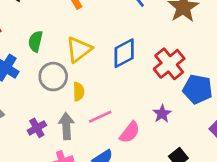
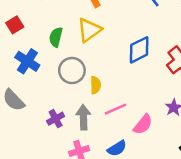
yellow triangle: (79, 49) -> (89, 30), moved

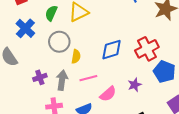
blue diamond: (139, 50) -> (112, 50), moved

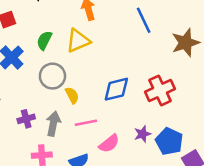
yellow semicircle: (76, 56) -> (72, 95), turned -40
blue pentagon: (164, 72) -> (169, 141), moved

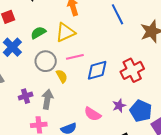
green semicircle: (44, 40) -> (38, 33), turned 35
pink line: (86, 123) -> (75, 57), moved
pink semicircle: (109, 144) -> (93, 114), turned 72

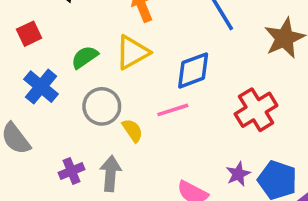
pink line: (75, 57) -> (173, 110), moved
blue diamond: (97, 70) -> (193, 70), moved

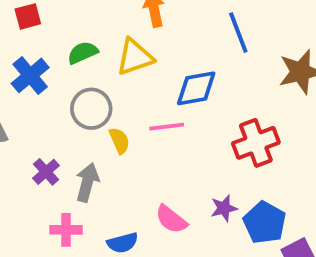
purple cross: (71, 171) -> (46, 172), turned -30

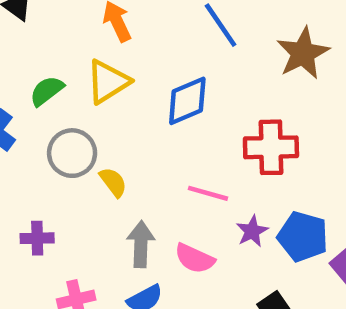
pink line: (167, 127) -> (208, 193), moved, turned 36
red cross: (256, 143) -> (271, 147), turned 33
purple cross: (46, 172) -> (37, 238), turned -36
gray arrow: (87, 182) -> (141, 244), moved

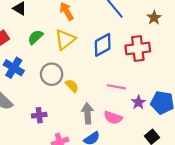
brown star: (303, 53) -> (154, 18), size x0.6
green semicircle: (47, 91) -> (35, 37), moved
red cross: (271, 147) -> (138, 49), moved

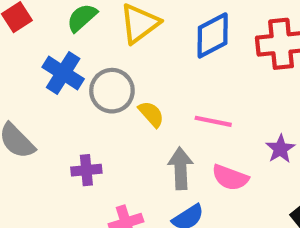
blue cross: (14, 68) -> (63, 73), moved
pink line: (116, 87) -> (213, 121), moved

